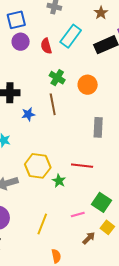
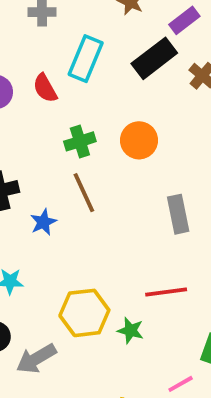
green cross: (57, 78) -> (80, 141), turned -35

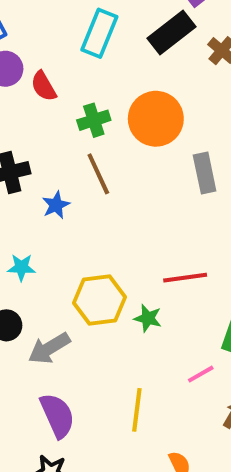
red semicircle: (45, 88) -> (44, 86), moved
orange circle: (139, 140) -> (156, 119), size x1.4
gray rectangle: (178, 214) -> (205, 173), moved

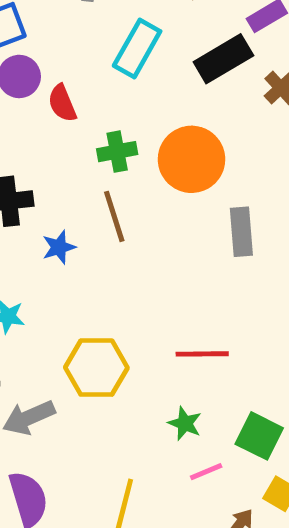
green star: (148, 318) -> (185, 423), moved

